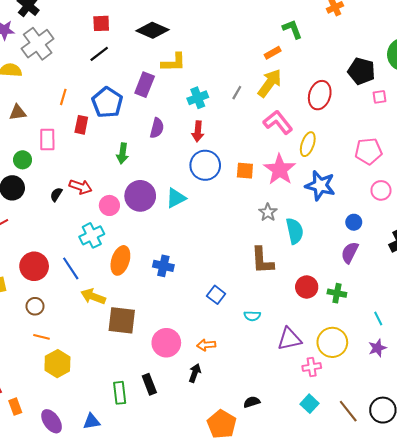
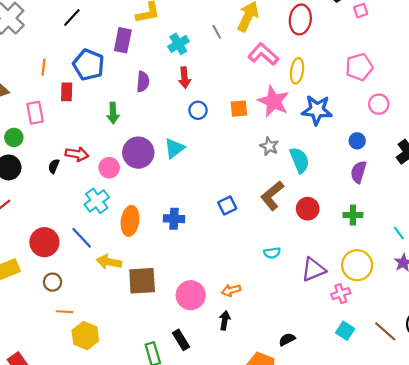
gray line: (237, 93) -> (217, 32), turned -48
blue circle: (205, 165) -> (198, 110), size x0.6
brown L-shape: (262, 260) -> (272, 196), turned 64
red circle: (307, 287) -> (308, 209), moved
blue square: (216, 295) -> (227, 205), moved, turned 36

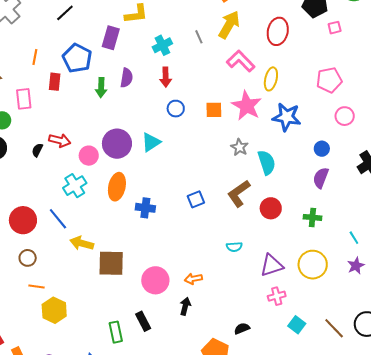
green arrow: (113, 113) -> (101, 88), moved
orange ellipse: (130, 221) -> (117, 187), moved
pink cross: (341, 294) -> (277, 296), moved

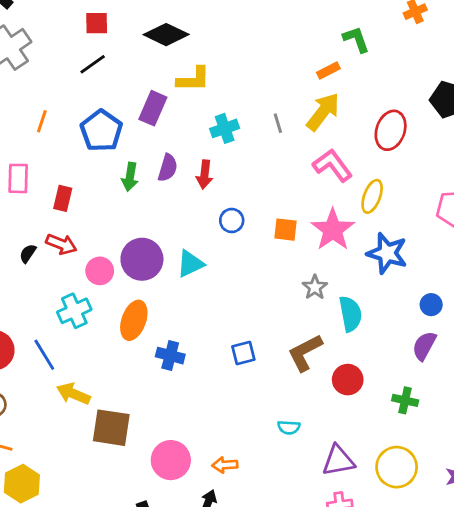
red arrow: (166, 77) -> (205, 174), moved
red rectangle: (55, 82) -> (63, 198), moved

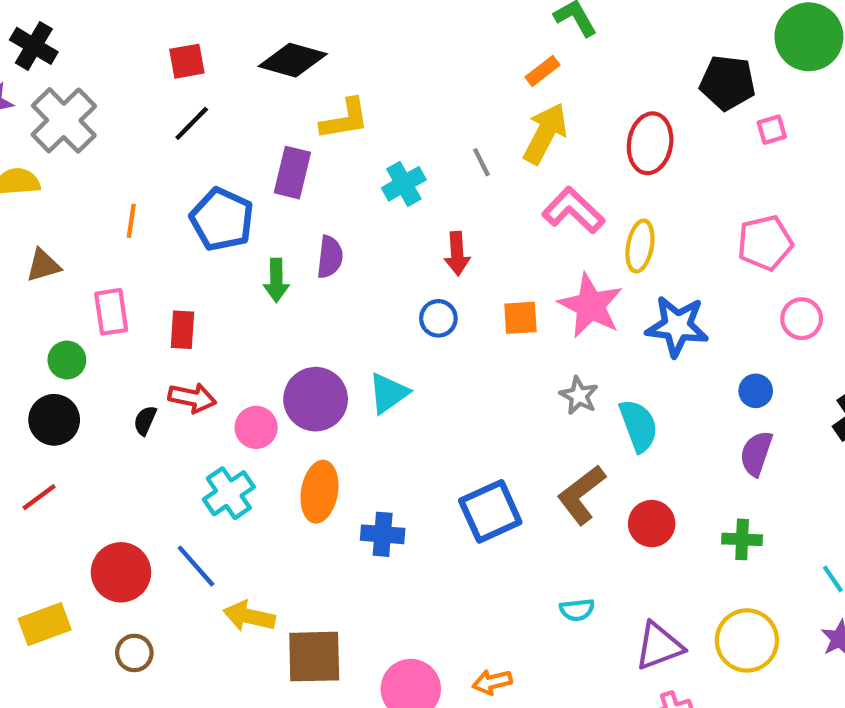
red arrow: (205, 174) -> (457, 254), moved
blue square: (243, 353) -> (490, 511), size x1.6

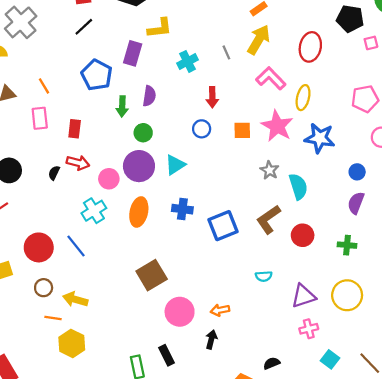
orange line: (131, 221) -> (44, 86), moved, turned -42
green circle: (67, 360) -> (143, 133), moved
blue cross: (383, 534) -> (182, 209), moved
yellow arrow: (249, 616) -> (75, 299), moved
brown square: (314, 657) -> (152, 275), moved, turned -32

